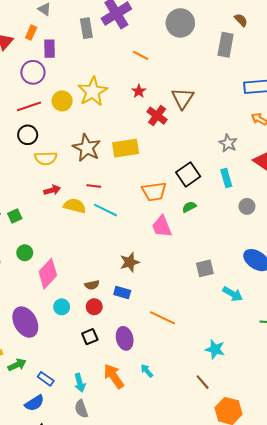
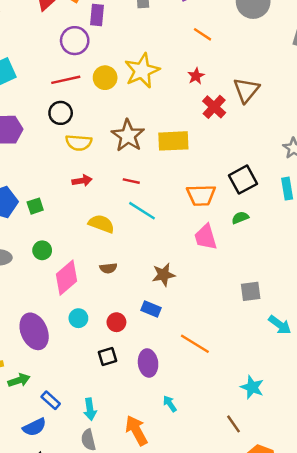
yellow semicircle: (75, 206) -> (101, 224), moved
brown semicircle: (92, 285) -> (108, 268), moved
orange arrow: (114, 376) -> (136, 430), moved

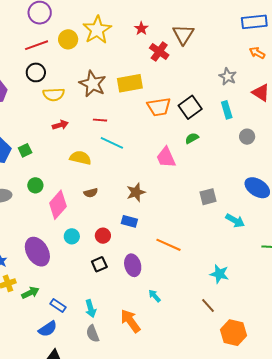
orange trapezoid: (201, 195) -> (159, 107), moved

